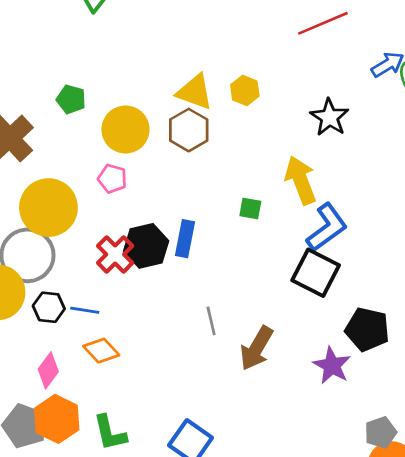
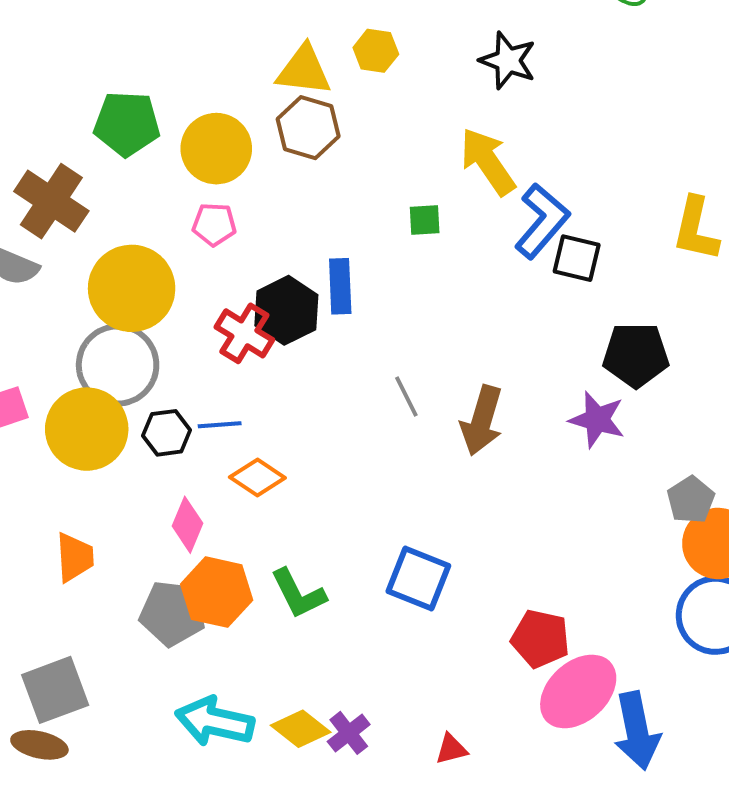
green pentagon: (71, 99) -> (127, 124), size x1.5
black square: (316, 273) -> (577, 258), moved, size x0.7

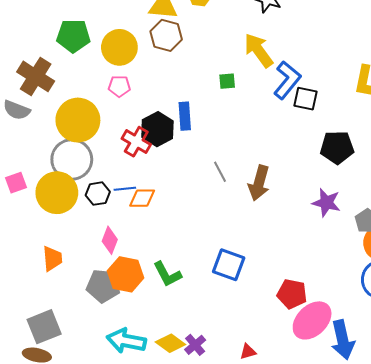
purple star: (597, 420) -> (326, 203), moved
orange diamond: (257, 478) -> (142, 198), moved, turned -32

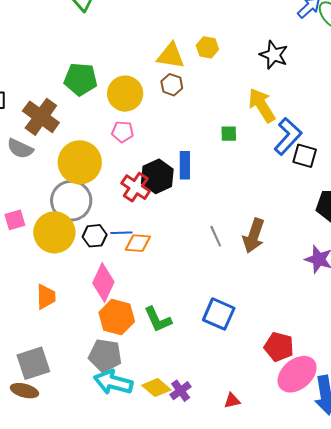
brown hexagon: (166, 35) -> (172, 85), size x0.7
gray line: (220, 172) -> (216, 236), moved
pink diamond: (110, 240) -> (103, 283), size x1.4
gray pentagon: (103, 286) -> (105, 355), moved

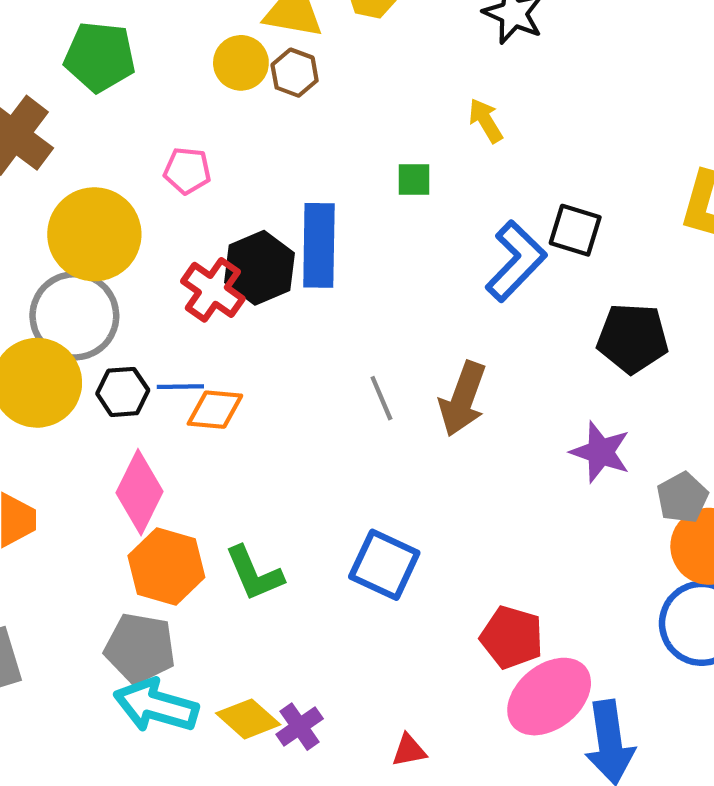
yellow circle: (125, 94) -> (241, 63), moved, size x0.7
yellow arrow: (262, 105) -> (486, 121), size x0.6
blue L-shape: (288, 136) -> (516, 261), moved
blue rectangle: (185, 165) -> (319, 245), size x1.4

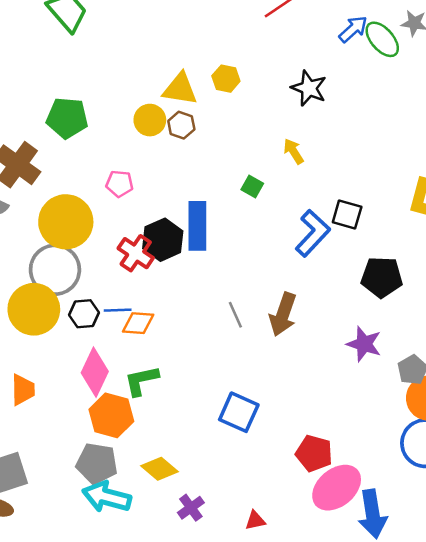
green square: (414, 180) -> (252, 187), turned 30
green L-shape: (254, 573) -> (141, 381), moved, turned 102
yellow diamond: (248, 719) -> (159, 469), moved

